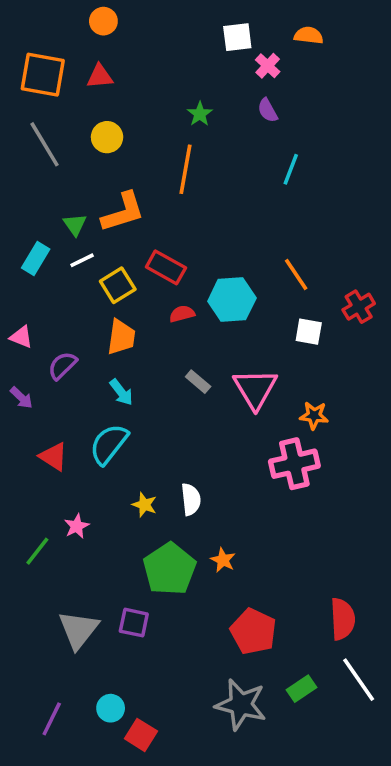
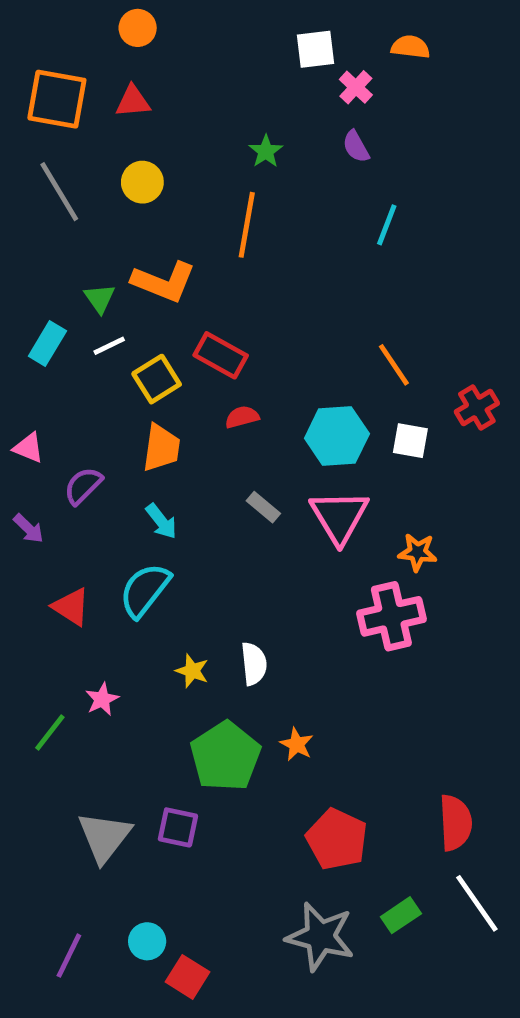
orange L-shape: (123, 212) -> (164, 282), turned 39
cyan hexagon: (232, 300) -> (337, 436), moved

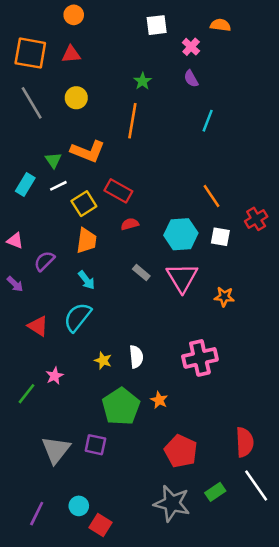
white square: (316, 49) -> (157, 25), moved
pink cross: (391, 616) -> (200, 358), moved

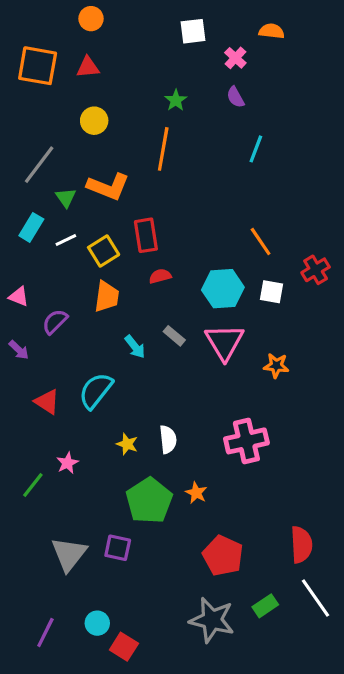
gray line: (32, 103) -> (39, 165), moved, turned 68
white line: (58, 186) -> (66, 240), moved
red rectangle: (118, 191) -> (146, 235), turned 52
cyan arrow: (86, 280) -> (135, 347), moved

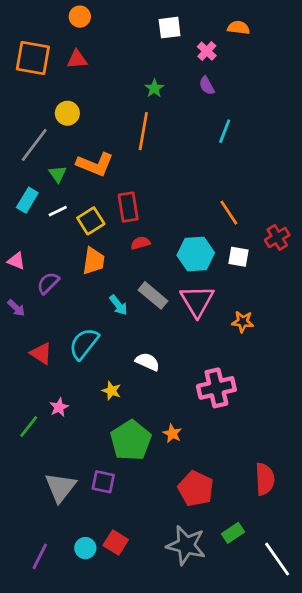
yellow circle: (94, 121) -> (67, 113), moved
gray rectangle: (174, 336) -> (153, 295), size x1.5
white semicircle: (168, 439) -> (147, 362), moved, turned -60
white line: (316, 598) -> (277, 559), moved
red square: (124, 647) -> (116, 543), moved

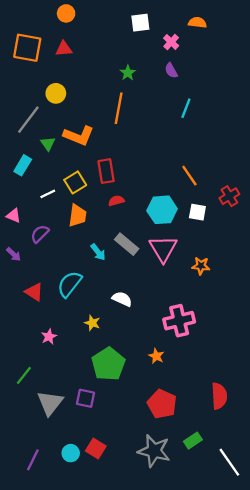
white line: (58, 211) -> (48, 194), moved
green line: (29, 427) -> (24, 375), moved
orange star: (172, 433) -> (156, 356), moved

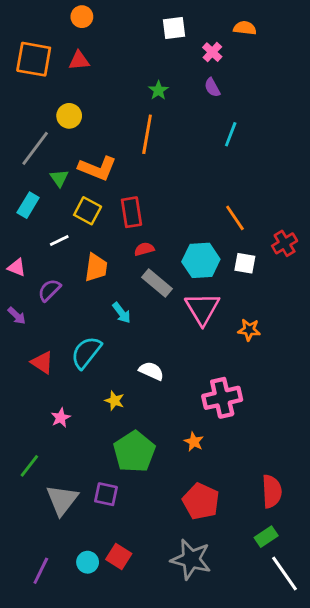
yellow square: (75, 182) -> (88, 211), moved, turned -30
gray rectangle: (127, 244) -> (157, 283), moved
green rectangle: (193, 441) -> (266, 537), moved

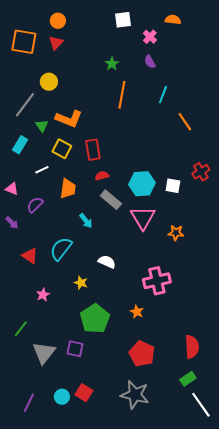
orange circle: (82, 17) -> (58, 21), moved
red triangle: (79, 61) -> (56, 43), turned -42
orange line: (147, 134) -> (122, 95), moved
orange line: (235, 218) -> (185, 122), moved

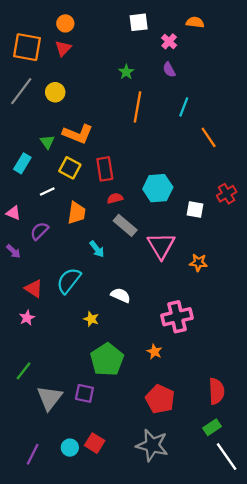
gray line: (25, 105) -> (21, 91), moved
cyan hexagon: (142, 184) -> (158, 188), moved
pink star: (43, 295) -> (27, 318), moved

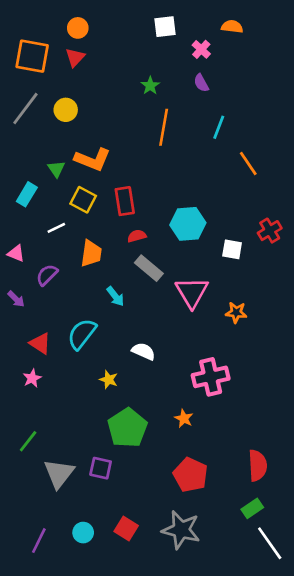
red square: (95, 443) -> (126, 529), moved

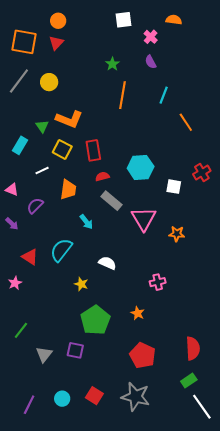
pink cross: (211, 377) -> (158, 282), size x0.6
pink star: (32, 378) -> (15, 283), moved
gray triangle: (59, 473) -> (44, 354), size x0.7

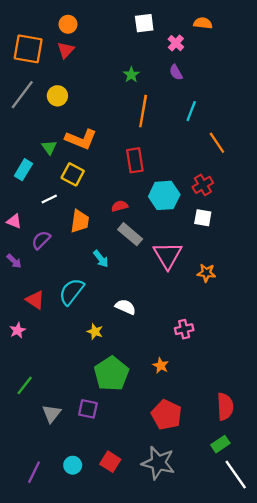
red rectangle: (93, 150) -> (135, 160), moved
red cross: (202, 173) -> (203, 185), moved

